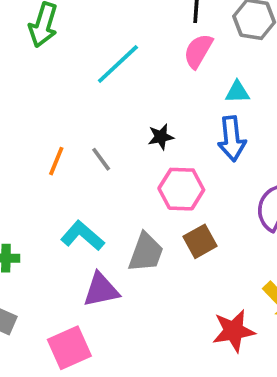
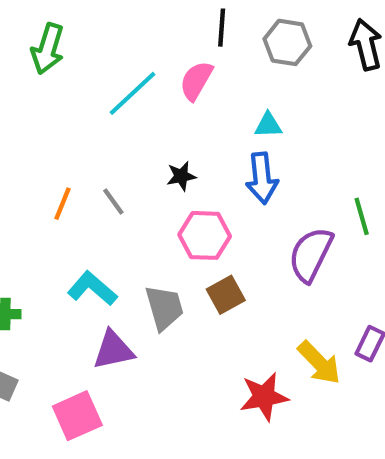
pink semicircle: (198, 51) -> (196, 81), moved
gray trapezoid: (146, 253) -> (164, 308), turned -36

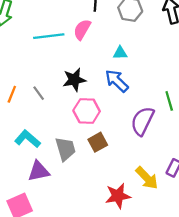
cyan line: (132, 93) -> (49, 36), turned 36
black star: (181, 176) -> (74, 80), size x1.5
blue arrow: (262, 178) -> (117, 81), turned 140

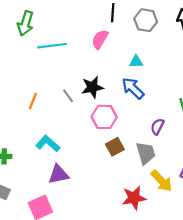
cyan line: (49, 36) -> (52, 46), moved
gray line: (39, 93) -> (68, 96), moved
purple semicircle: (142, 121) -> (157, 127), size x0.6
gray trapezoid: (65, 149) -> (146, 153), moved

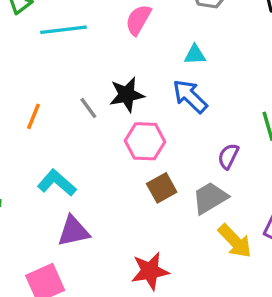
gray trapezoid: (146, 153) -> (210, 198), turned -105
red star: (134, 198) -> (150, 271), moved

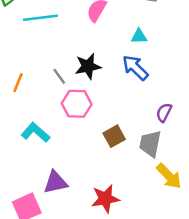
pink hexagon: (145, 141) -> (77, 104), moved
gray trapezoid: (210, 198) -> (150, 144), turned -48
purple triangle: (73, 231) -> (55, 182), moved

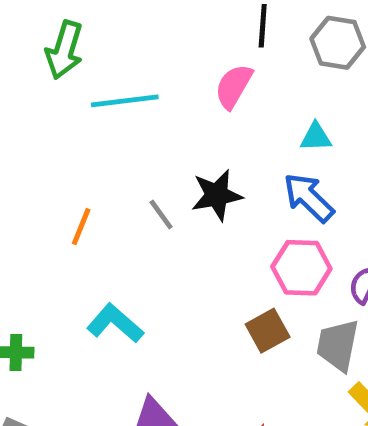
pink hexagon: (77, 104) -> (301, 268), moved

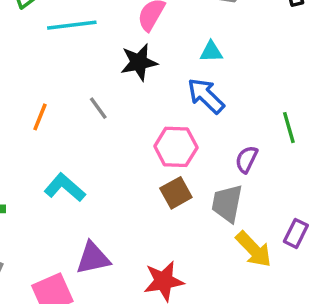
black star: (217, 195) -> (139, 62), moved
pink hexagon: (301, 268) -> (176, 147), moved

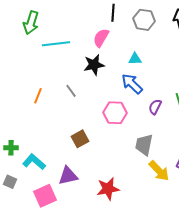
purple semicircle: (247, 159) -> (155, 107), moved
cyan L-shape: (65, 188) -> (34, 162), moved
brown square: (176, 193) -> (80, 139), moved

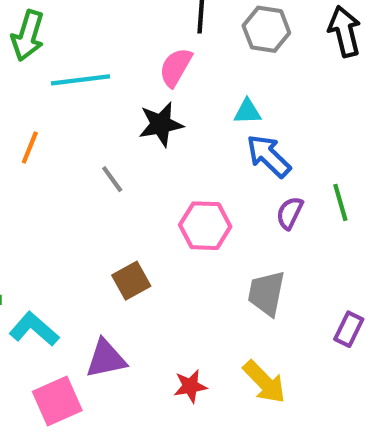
blue arrow: (132, 84) -> (269, 156), moved
orange line: (38, 96) -> (30, 148), moved
yellow arrow: (159, 171) -> (264, 382), moved
red star: (108, 189) -> (190, 386), size x0.7

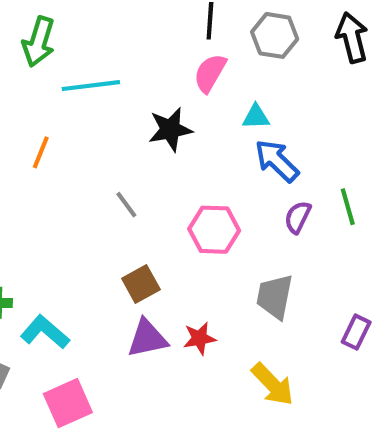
pink semicircle: (176, 67) -> (210, 73), moved
gray line: (112, 179) -> (126, 205), moved
purple triangle: (106, 359) -> (147, 338), moved
red star: (190, 386) -> (199, 338), moved

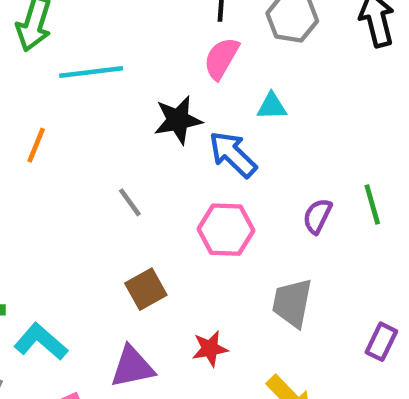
blue arrow: (277, 161) -> (233, 154), moved
purple triangle: (147, 338) -> (132, 367), moved

